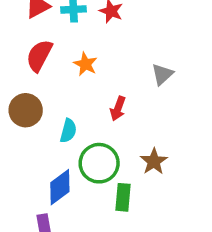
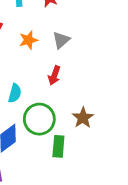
orange star: (85, 64) -> (28, 40), turned 30
gray triangle: (162, 74) -> (61, 40), moved

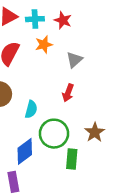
orange star: (28, 40) -> (44, 44), moved

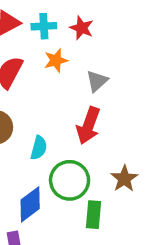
red arrow: (68, 93) -> (88, 126), size x1.5

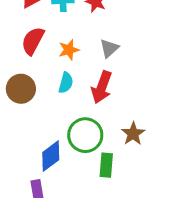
orange star: (56, 60) -> (69, 50), moved
cyan semicircle: (39, 148) -> (66, 83), moved

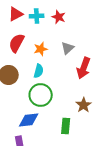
red arrow: (102, 87) -> (84, 68), moved
green circle: (85, 135) -> (41, 95), moved
blue diamond: (51, 156) -> (29, 120), turned 30

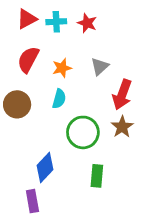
green circle: (41, 95) -> (83, 132), moved
brown star: (84, 105) -> (122, 127), moved
blue diamond: (29, 120) -> (45, 167), turned -40

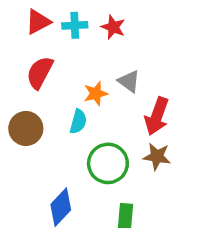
gray triangle: (100, 67) -> (129, 81), turned -42
orange star: (62, 68) -> (96, 94), moved
brown star: (122, 127) -> (157, 156), turned -30

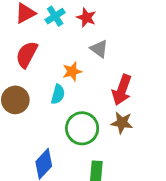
cyan cross: (75, 25) -> (55, 16), turned -30
gray triangle: (129, 81) -> (99, 49), moved

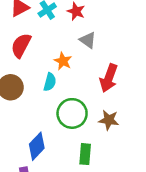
orange star: (72, 72) -> (63, 61), turned -30
brown star: (122, 123) -> (109, 120), moved

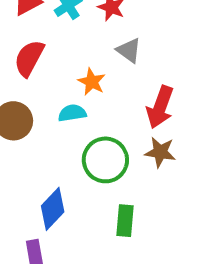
cyan semicircle: (50, 82) -> (72, 113), turned -114
brown star: (109, 120) -> (160, 152), moved

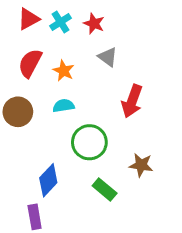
orange star: (92, 82) -> (64, 71), moved
brown star: (160, 152) -> (141, 165), moved
green rectangle: (125, 221) -> (105, 189), turned -55

